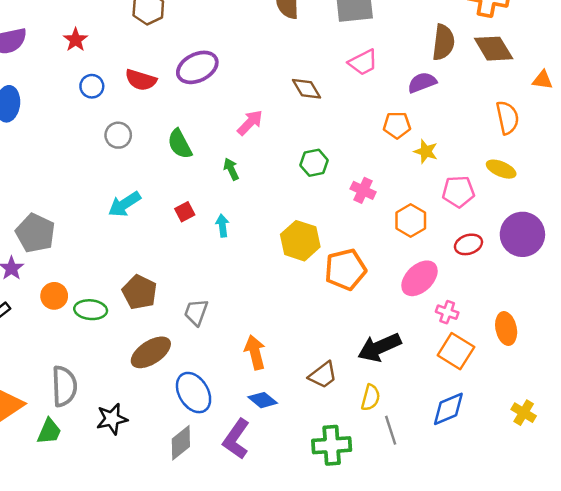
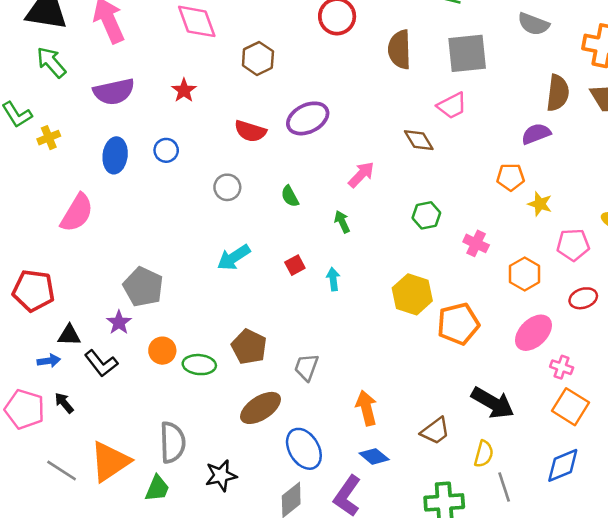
pink trapezoid: (363, 62) -> (452, 106), moved
blue circle: (92, 86) -> (166, 150), moved
green semicircle: (180, 144) -> (290, 196), size x0.7
black arrow: (379, 347) -> (493, 403), turned -126

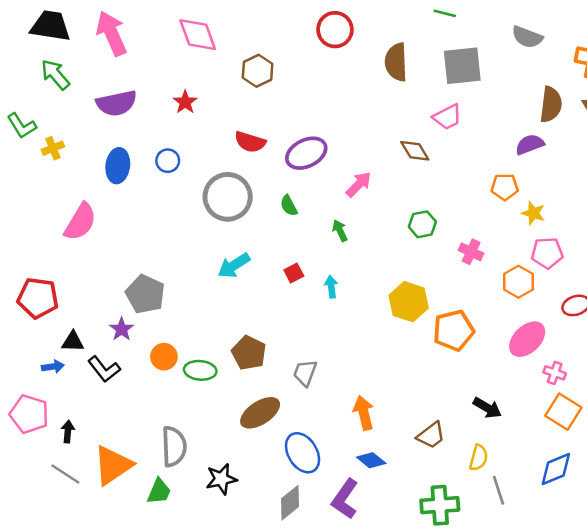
purple ellipse: (308, 118) -> (306, 153), moved
gray circle: (227, 187) -> (228, 197), size x1.8
pink pentagon: (573, 245) -> (547, 253), moved
black arrow: (64, 403) -> (68, 432), moved, turned 45
black arrow: (493, 403) -> (487, 408), size x0.7

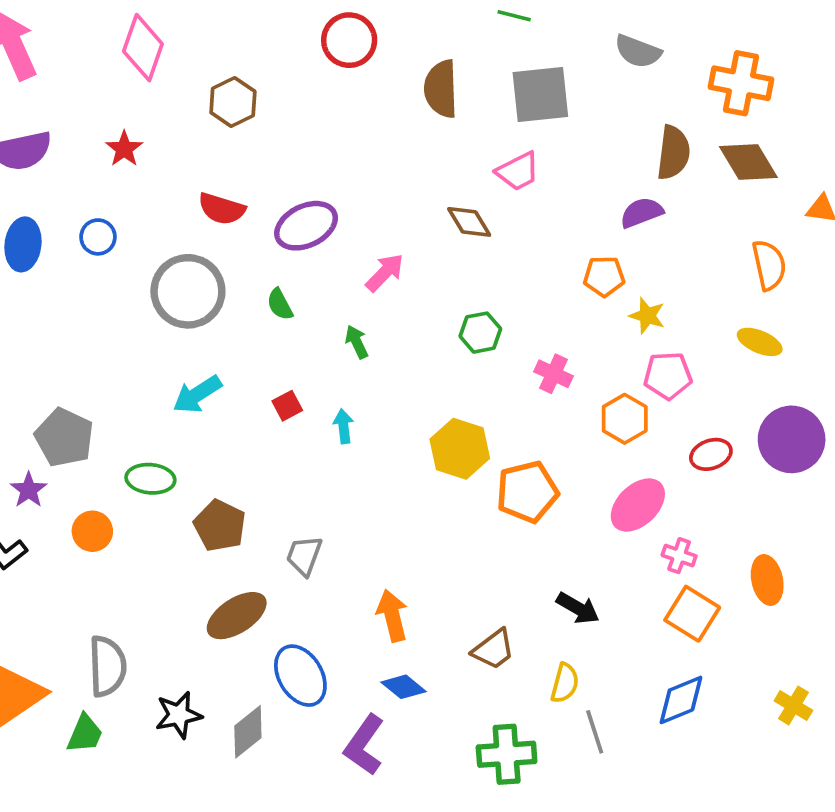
pink diamond: (198, 35) -> (143, 48), turned 39
green ellipse: (200, 370) -> (150, 479), moved
gray diamond: (290, 503) -> (248, 732), moved

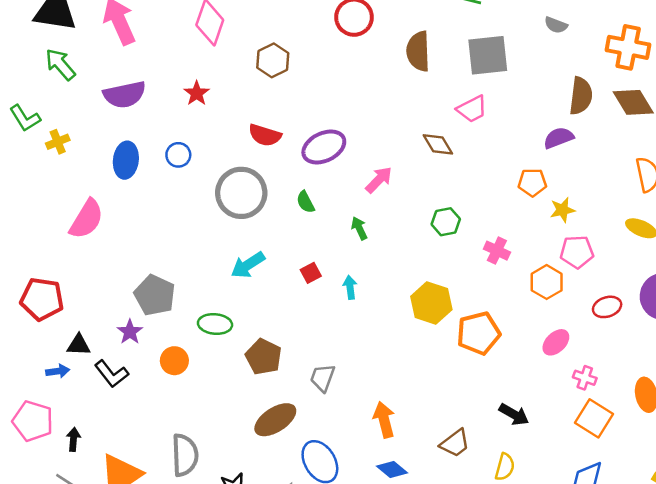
gray semicircle: (638, 51) -> (556, 25), size x0.7
yellow star: (647, 316) -> (562, 210), turned -30
pink ellipse: (638, 505) -> (556, 342), size x0.7

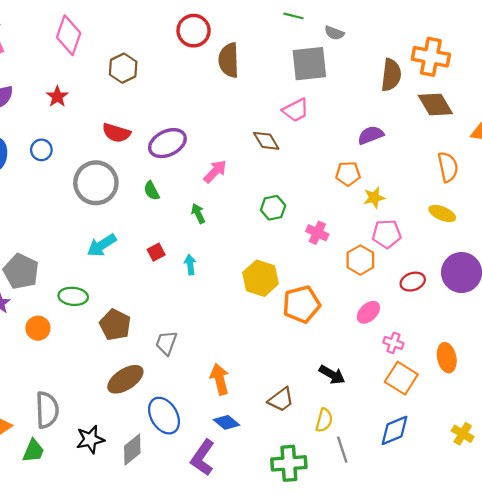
gray semicircle: (556, 25) -> (334, 33), moved
brown semicircle: (418, 51) -> (229, 60), moved
brown semicircle: (581, 96) -> (391, 75), moved

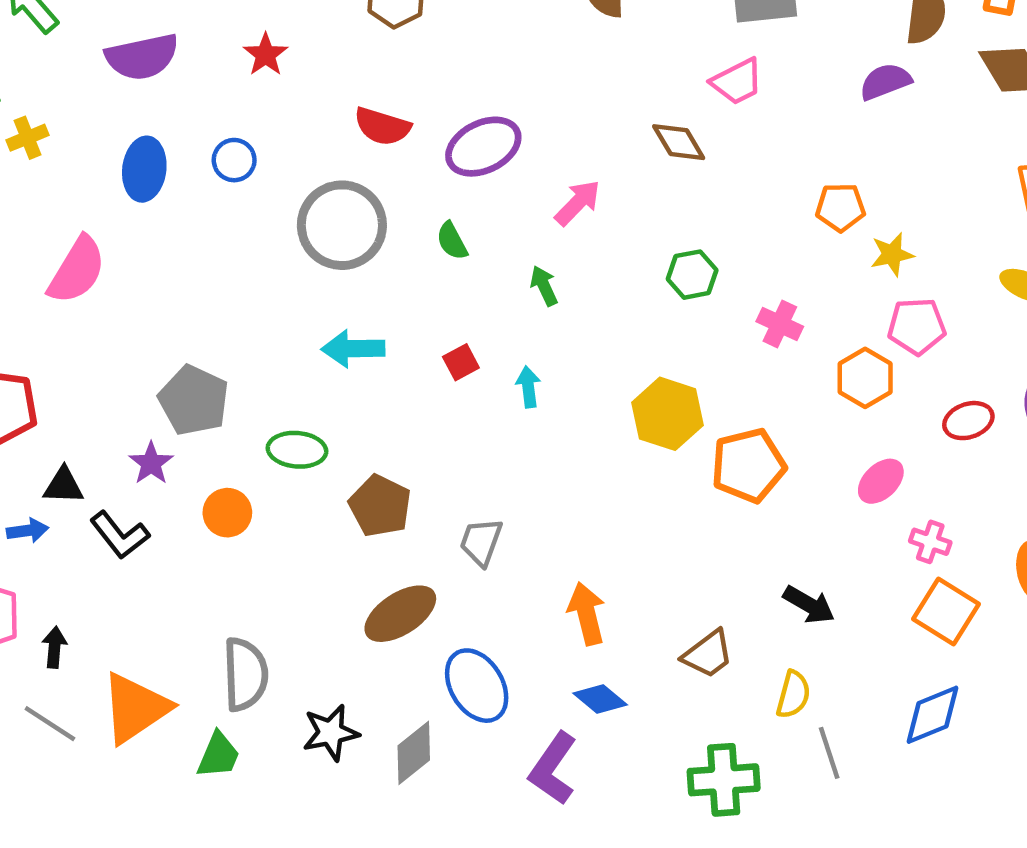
purple semicircle: (371, 135) -> (885, 81), moved
cyan arrow: (102, 245) -> (353, 349), turned 32

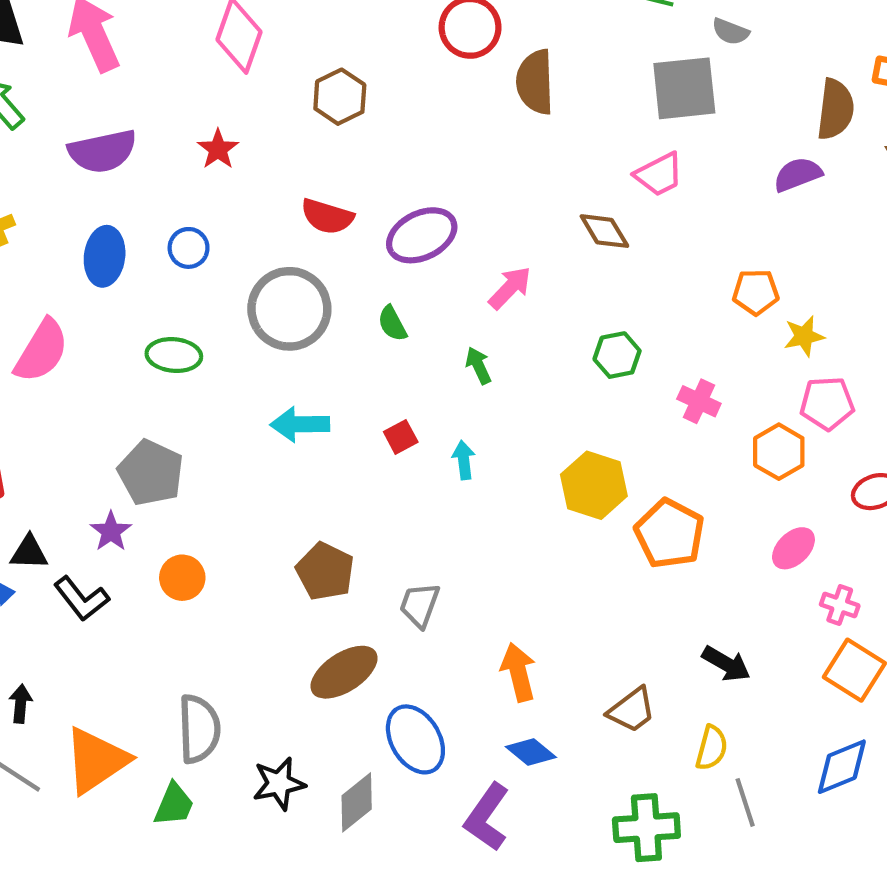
green ellipse: (297, 450) -> (174, 355), moved
orange pentagon: (748, 465) -> (670, 534), turned -30

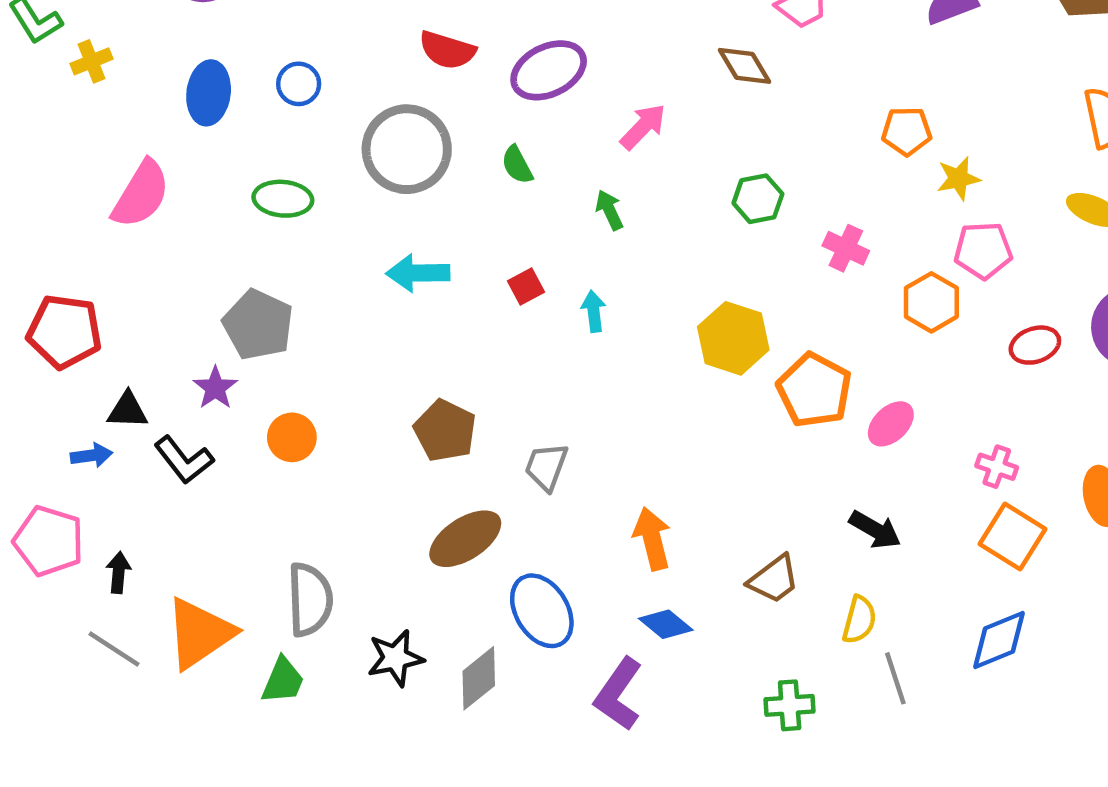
pink ellipse: (793, 548) -> (891, 424), moved
green cross: (646, 828) -> (790, 705), size x0.7

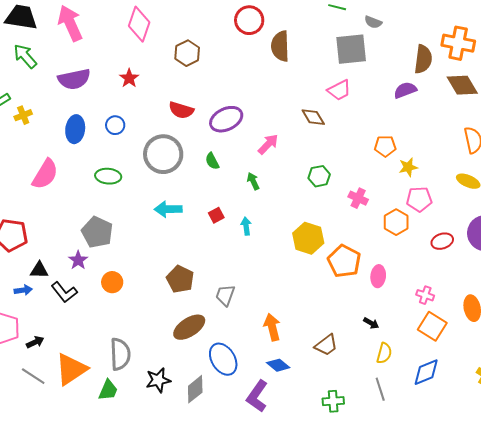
pink ellipse: (891, 424) -> (378, 276), turned -40
black arrow: (875, 530) -> (371, 323), size x0.7
black arrow: (118, 572) -> (35, 342), turned 60
yellow semicircle: (859, 620) -> (384, 353), moved

